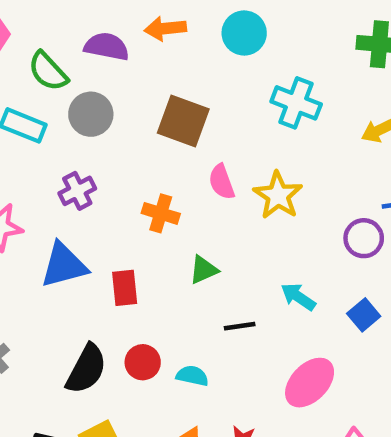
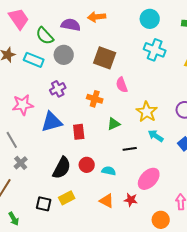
cyan circle: (244, 33) -> (150, 19), moved
yellow star: (278, 195) -> (147, 112), moved
pink ellipse: (310, 383) -> (149, 179), moved

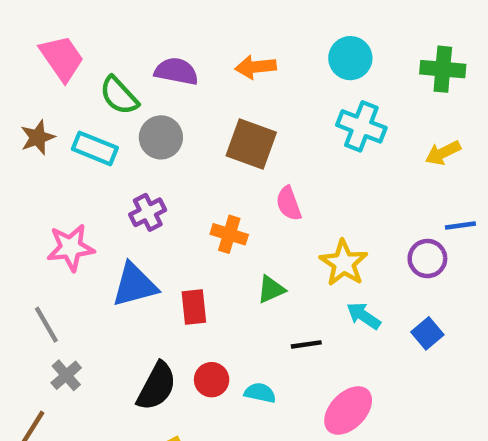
orange arrow: (97, 17) -> (256, 67), moved

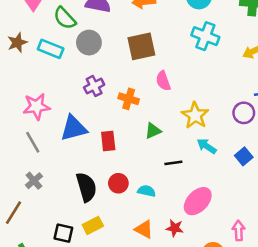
brown square: (251, 144) -> (141, 46), turned -32
purple cross: (148, 212) -> (94, 86), moved
gray line: (46, 325) -> (33, 142), moved
black semicircle: (157, 386) -> (86, 187), turned -44

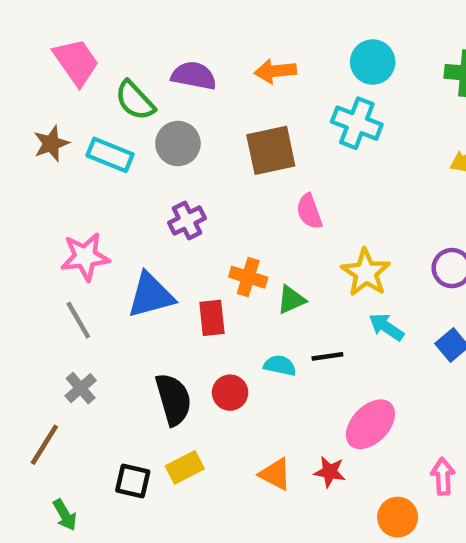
cyan cross: (205, 36) -> (357, 123), moved
orange cross: (129, 99) -> (248, 277), moved
cyan semicircle: (147, 191) -> (280, 365), moved

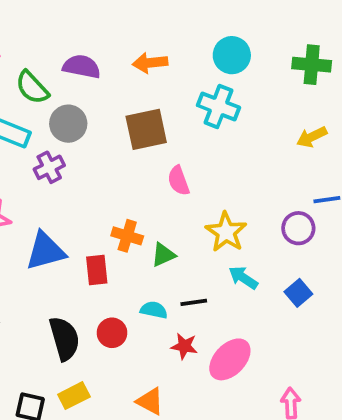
purple cross: (187, 221) -> (49, 167), moved
red star: (330, 472) -> (184, 346), moved

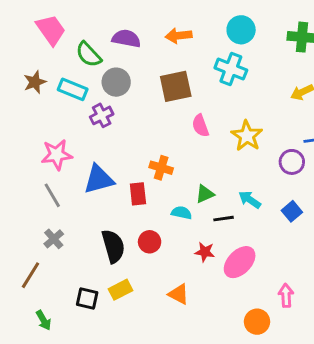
yellow star: (226, 232) -> (247, 136), moved
green triangle: (163, 255) -> (205, 194), moved
black line: (194, 302) -> (224, 219), moved
cyan semicircle: (154, 310) -> (181, 213), moved

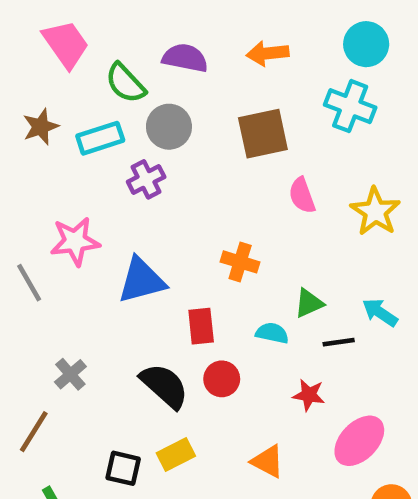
cyan rectangle: (73, 89) -> (100, 138), turned -40
red rectangle: (138, 194) -> (201, 326), moved
gray line: (52, 195) -> (29, 283), moved
black semicircle: (113, 246) -> (164, 386), turned -32
pink ellipse: (240, 262) -> (359, 441), moved

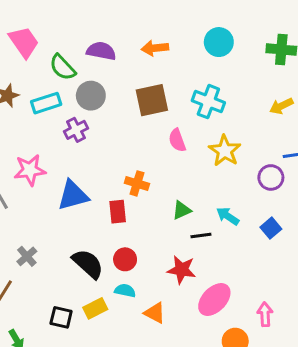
cyan cross: (350, 106) -> (208, 102), moved
red rectangle: (201, 326) -> (118, 212), moved
cyan semicircle: (272, 333) -> (125, 291), moved
red star: (309, 395) -> (182, 270), size x1.4

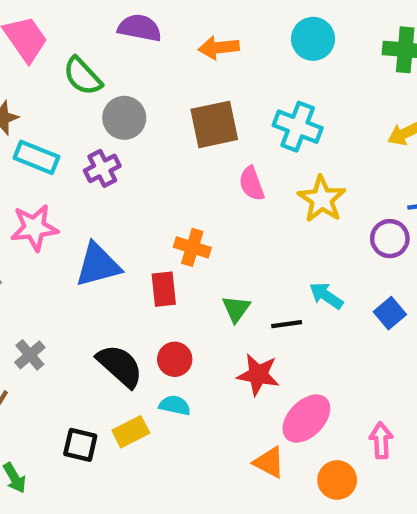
purple semicircle: (101, 51) -> (140, 28), moved
cyan rectangle: (46, 103) -> (36, 157), moved, turned 40
green triangle: (182, 210) -> (236, 309), moved, turned -30
orange triangle: (155, 313) -> (269, 462), moved

